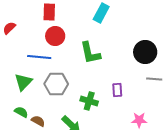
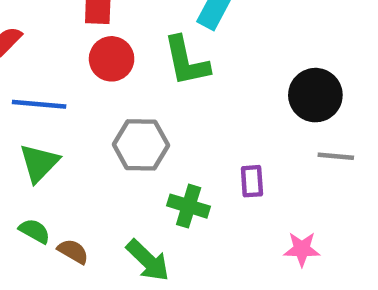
green L-shape: (90, 53) -> (186, 61), moved
blue line: (39, 57) -> (39, 104), moved
gray hexagon: (56, 84) -> (141, 145), moved

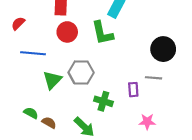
gray line: (336, 156) -> (154, 78), moved
green triangle: (39, 163) -> (52, 80), moved
pink star: (302, 249) -> (147, 122), moved

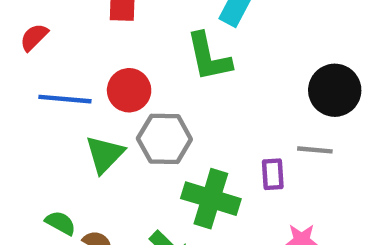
red circle: (67, 32) -> (129, 90), moved
green cross: (103, 101) -> (211, 199), size x1.4

